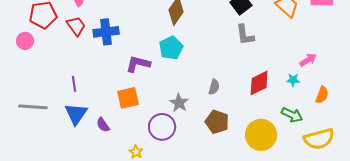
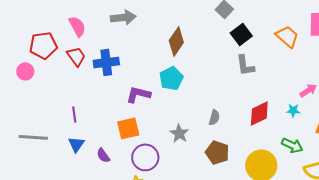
blue triangle: (76, 114) -> (76, 144), size x0.7
purple circle: (162, 127) -> (145, 157), moved

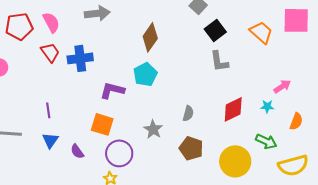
red pentagon: (43, 45) -> (19, 26), moved
orange square: (128, 128) -> (102, 124), turned 30

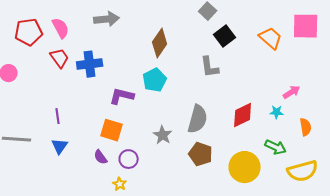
gray L-shape: (219, 61) -> (210, 67), moved
gray semicircle: (188, 113) -> (198, 119), size x1.8
orange semicircle: (296, 121) -> (306, 127), turned -30
purple semicircle: (77, 151) -> (101, 157), moved
purple circle: (119, 153) -> (129, 159), size x0.7

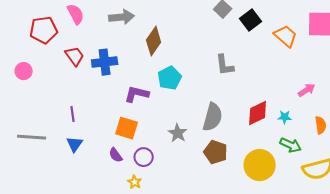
pink semicircle: (61, 28) -> (76, 14), moved
black square: (225, 36) -> (251, 20), moved
brown diamond: (160, 43) -> (154, 41), moved
cyan star: (277, 112) -> (285, 117), moved

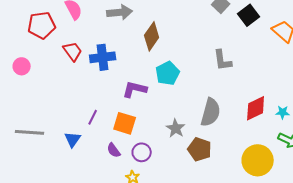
purple line: (73, 114) -> (93, 117), moved, turned 35
brown pentagon: (216, 152) -> (200, 149), moved

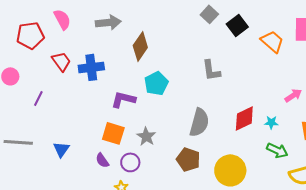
purple line: (93, 117) -> (38, 98), moved
gray star: (176, 128) -> (146, 136), moved
yellow circle: (258, 160) -> (230, 170), moved

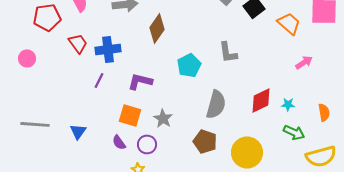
cyan pentagon: (156, 83) -> (189, 65), moved
pink arrow: (293, 95) -> (304, 62), moved
purple line: (38, 98) -> (99, 80), moved

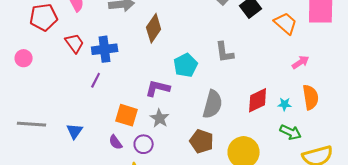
purple L-shape: (140, 81) -> (158, 88), moved
orange semicircle: (324, 112) -> (311, 97), moved, size x1.4

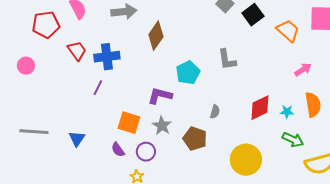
gray semicircle: (213, 104) -> (215, 112), size x0.5
brown pentagon: (202, 141) -> (195, 139), moved

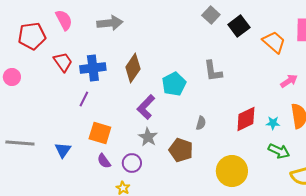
brown diamond: (156, 36) -> (133, 68), moved
purple L-shape: (160, 96) -> (146, 107), turned -60
orange square: (129, 123) -> (100, 133), moved

